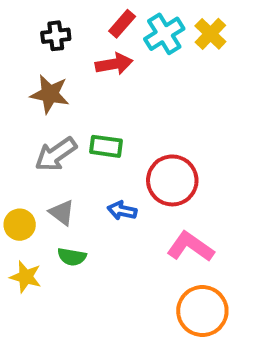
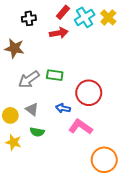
brown star: (50, 94) -> (14, 48), moved
pink L-shape: (190, 247) -> (80, 127), moved

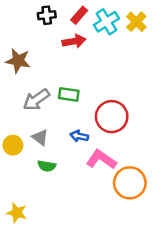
black cross: (29, 18) -> (47, 15), moved
yellow star: (13, 142) -> (17, 213), moved
orange circle: (104, 160) -> (130, 183), moved

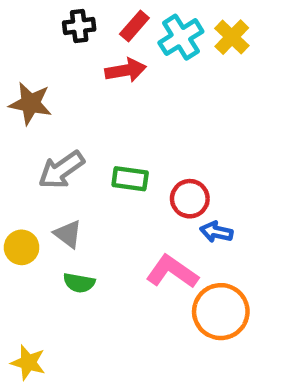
green rectangle: (69, 94) -> (130, 179), moved
red circle: (112, 117) -> (190, 199), size x0.7
blue arrow: (79, 136) -> (216, 232), moved

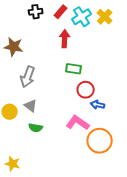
red arrow: (126, 70) -> (65, 39), moved, turned -78
gray arrow: (61, 170) -> (28, 77), turned -35
green rectangle: (130, 179) -> (74, 69), moved

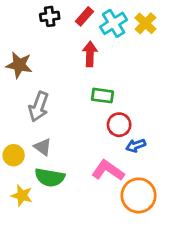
blue arrow: (98, 105) -> (136, 146), turned -32
green semicircle: (36, 128) -> (50, 177), size x1.5
yellow star: (13, 164) -> (22, 195), moved

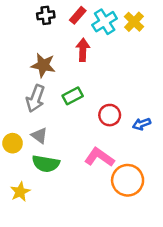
brown star: (19, 65) -> (43, 65), moved
green rectangle: (102, 96) -> (73, 96), moved, turned -36
blue arrow: (136, 146) -> (142, 124), moved
yellow star: (22, 195) -> (20, 192), moved, turned 30

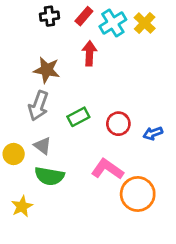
green rectangle: (73, 96) -> (78, 117), moved

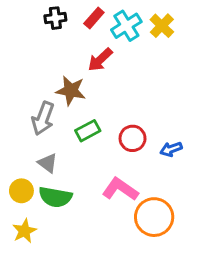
red arrow: (89, 53) -> (100, 60), turned -135
brown star: (47, 70) -> (71, 91), moved
yellow circle: (14, 154) -> (21, 191), moved

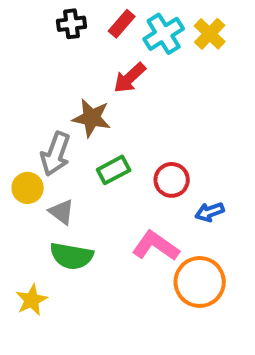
blue arrow: (171, 149) -> (210, 212), moved
yellow circle: (21, 191) -> (28, 188), moved

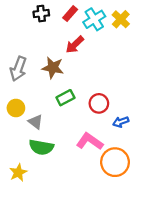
gray arrow: (56, 154) -> (18, 69), moved

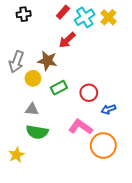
black cross: (41, 14) -> (24, 14), moved
yellow circle: (16, 108) -> (33, 78), moved
gray triangle: (36, 122) -> (32, 109), turned -32

